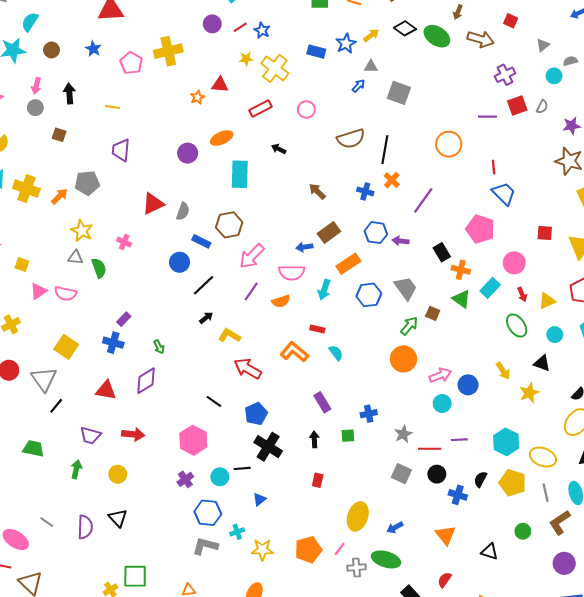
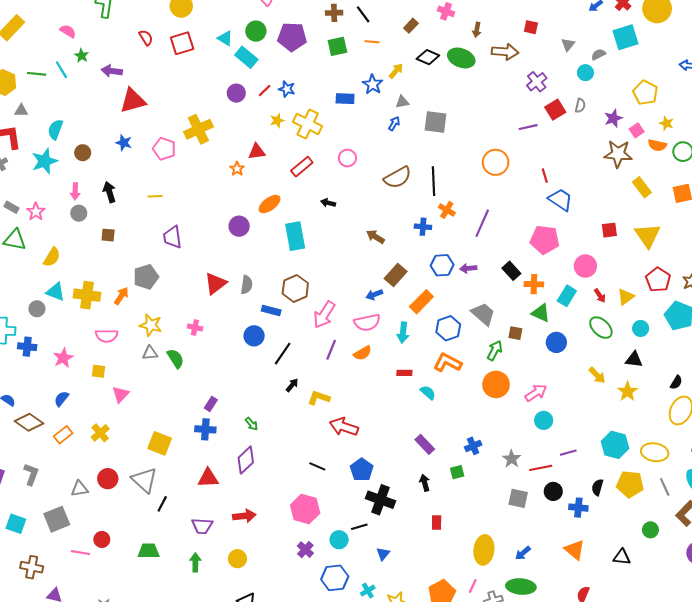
pink semicircle: (65, 294) -> (107, 336), moved
orange L-shape: (294, 352) -> (448, 363), moved
blue circle: (468, 385) -> (556, 342), moved

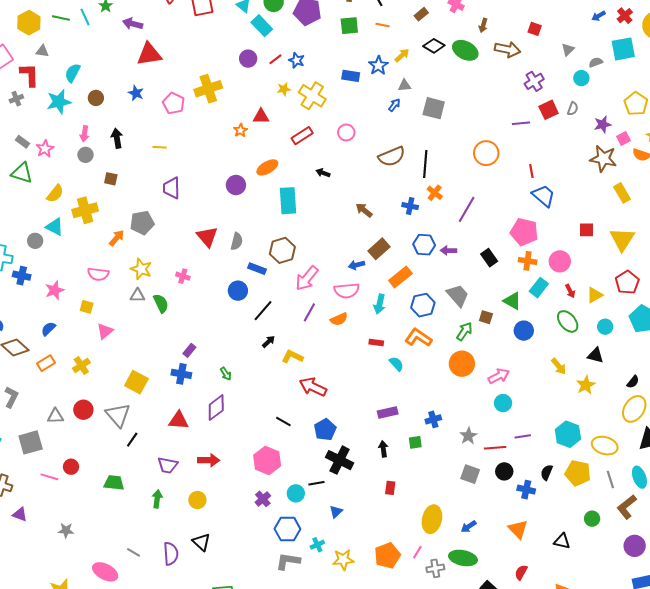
red triangle: (215, 283) -> (207, 237), turned -40
orange cross: (534, 284) -> (528, 261), moved
yellow cross: (87, 295) -> (85, 210), moved, turned -30
purple rectangle: (425, 444) -> (388, 412), turned -66

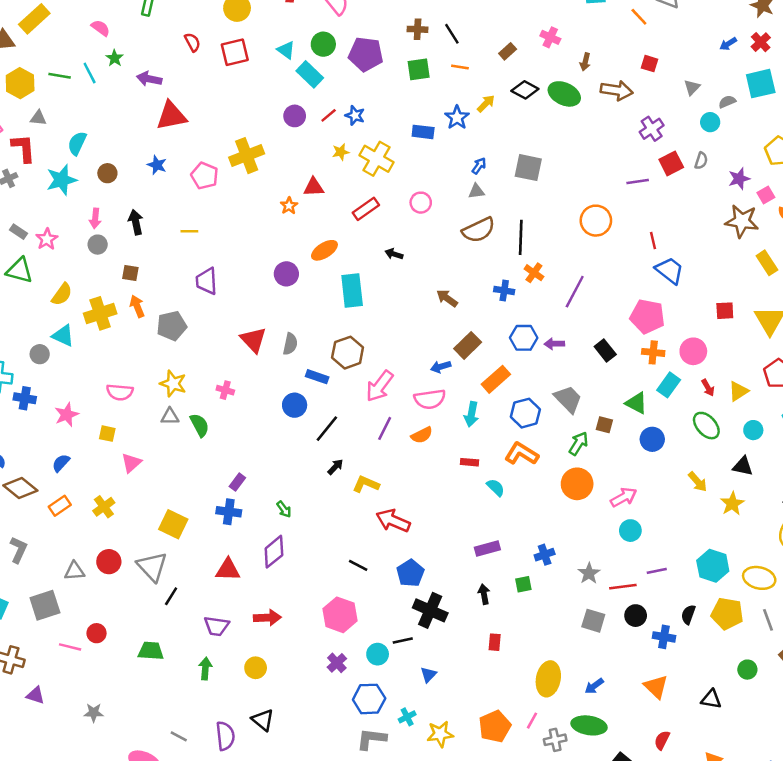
gray triangle: (404, 85) -> (476, 191), moved
orange arrow: (117, 238) -> (137, 306), moved, turned -60

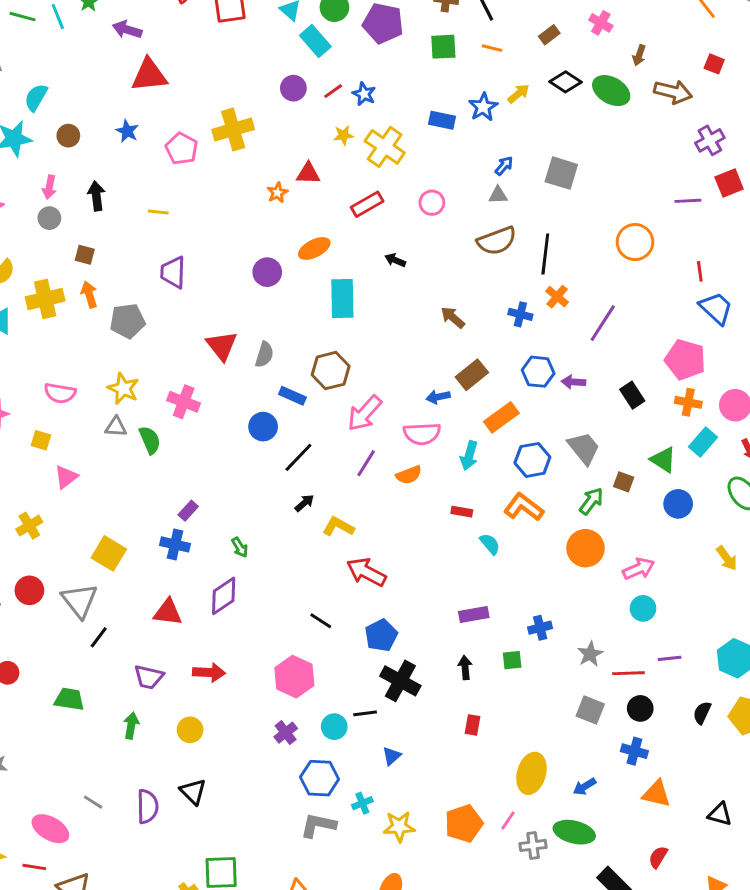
pink cross: (225, 390) -> (184, 402), size x1.5
blue cross: (664, 637) -> (634, 751), moved
orange triangle: (656, 687) -> (657, 794), turned -36

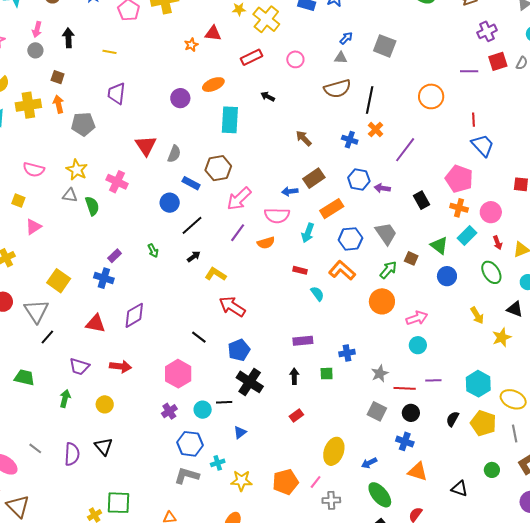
green arrow: (240, 547) -> (153, 251), moved
red rectangle: (473, 725) -> (296, 415), turned 40
green ellipse: (574, 832) -> (380, 495), moved, turned 32

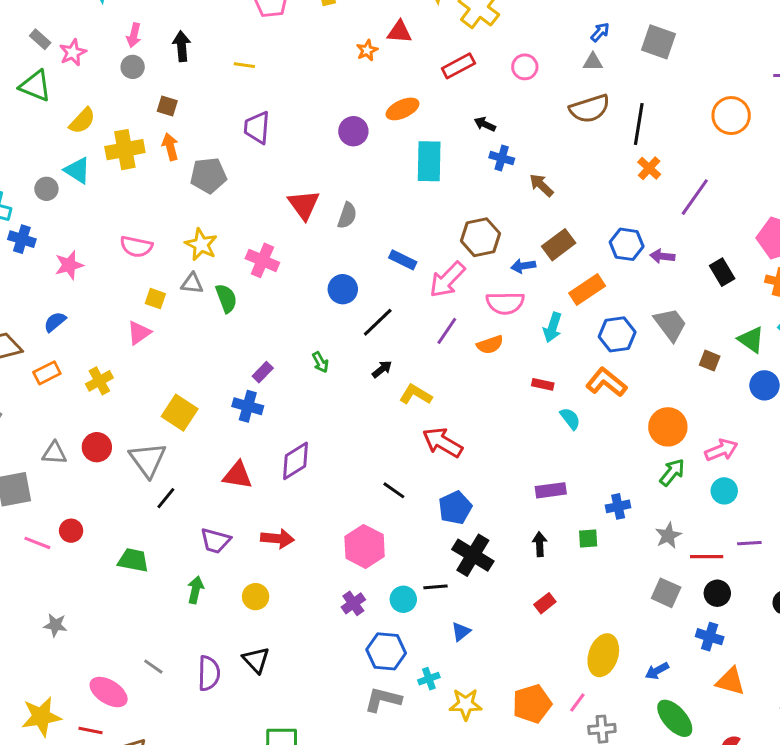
blue cross: (350, 140) -> (502, 158), moved
brown hexagon: (218, 168) -> (481, 237), moved
blue rectangle: (191, 183) -> (403, 260), moved
yellow square: (18, 201) -> (155, 299), moved
green arrow: (388, 270) -> (672, 472), moved

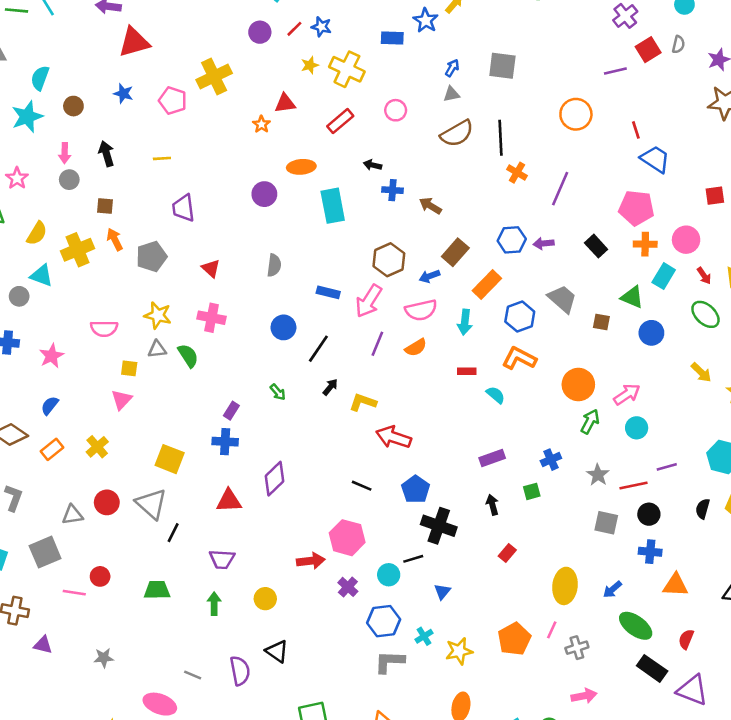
orange ellipse: (403, 109) -> (301, 167), turned 32
red triangle: (304, 205) -> (211, 268), moved, size x0.7
red arrow: (277, 539) -> (311, 561), moved

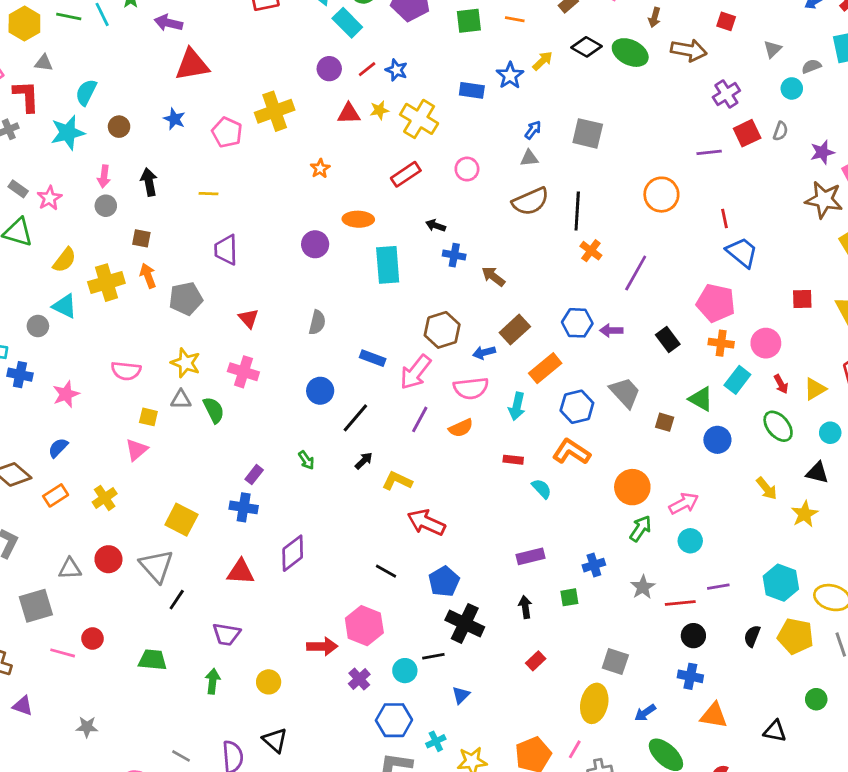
red triangle: (285, 103) -> (349, 114), moved
gray square: (606, 523) -> (615, 662), moved

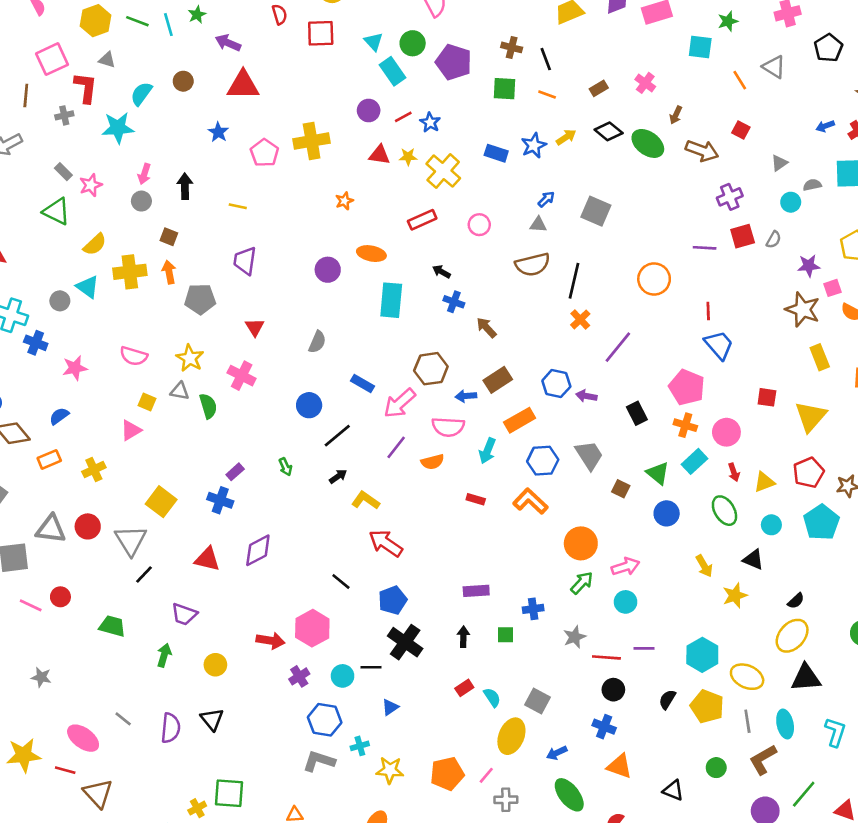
brown circle: (119, 127) -> (183, 81), moved
cyan semicircle: (542, 489) -> (492, 697), moved
gray triangle: (70, 569) -> (51, 529), size x1.4

